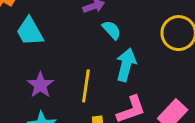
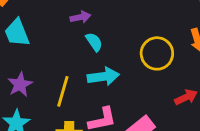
cyan arrow: (126, 65) -> (103, 77), turned 60

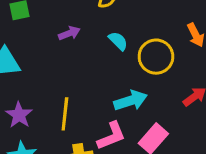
cyan semicircle: (94, 42) -> (118, 41), moved
cyan arrow: (103, 77) -> (131, 101), moved

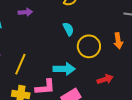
purple arrow: (69, 33) -> (25, 12), moved

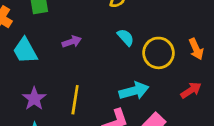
purple arrow: (25, 12) -> (72, 42), moved
orange arrow: (118, 41) -> (196, 49), moved

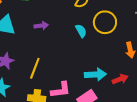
yellow circle: (158, 53) -> (105, 22), moved
cyan arrow: (134, 91) -> (95, 75), moved

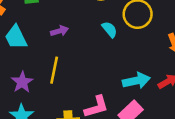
yellow line: (35, 68) -> (54, 70), moved

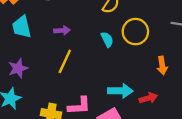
yellow line: (54, 70) -> (65, 61), moved

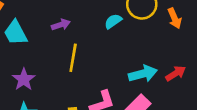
cyan semicircle: (107, 39) -> (113, 21), turned -84
orange arrow: (162, 65) -> (175, 18), moved

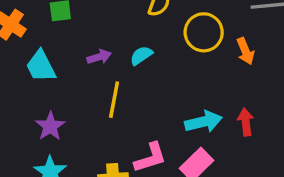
cyan semicircle: (113, 21) -> (141, 55), moved
red arrow: (176, 73) -> (246, 122), turned -66

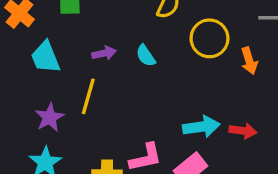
cyan semicircle: (141, 55) -> (146, 56), turned -95
yellow line: (114, 100) -> (88, 96), moved
red arrow: (246, 122) -> (243, 131), turned 100

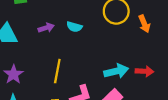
cyan semicircle: (146, 56) -> (74, 27), turned -35
yellow line: (88, 96) -> (57, 71), moved

